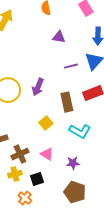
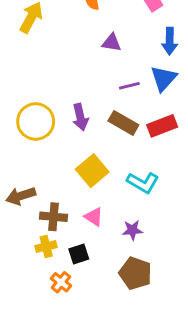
purple arrow: (38, 87) -> (80, 117), turned -36
brown rectangle: (67, 102) -> (123, 123), moved, turned -48
yellow square: (46, 123) -> (92, 171), size x1.5
brown cross: (20, 154) -> (54, 217), turned 30

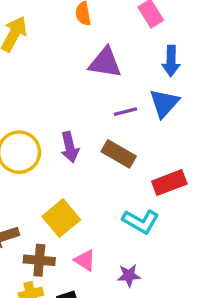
purple triangle: (112, 43) -> (105, 63), size x1.5
red rectangle: (162, 126) -> (169, 183), moved
yellow square: (92, 171) -> (61, 218), moved

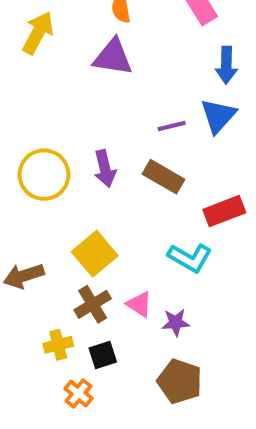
purple triangle: (105, 63) -> (113, 57), moved
brown cross: (39, 260) -> (93, 304), moved, turned -36
pink triangle: (85, 260) -> (139, 304), moved

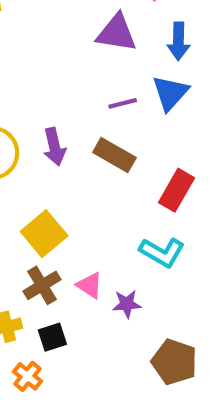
purple triangle: (113, 57) -> (116, 33), moved
red rectangle: (224, 211) -> (176, 190), turned -39
cyan L-shape: (190, 258) -> (162, 252), moved
brown pentagon: (180, 381) -> (174, 362), moved

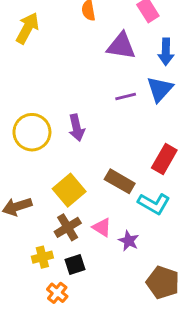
brown rectangle: (114, 155) -> (120, 181), moved
purple star: (127, 304) -> (129, 241), turned 30

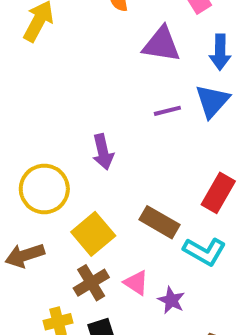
yellow circle: (32, 132) -> (44, 189), moved

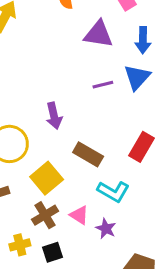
brown rectangle: (160, 222) -> (88, 154), moved
cyan L-shape: (204, 251) -> (113, 191), moved

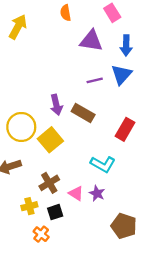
brown rectangle: (88, 154) -> (83, 113), moved
yellow square: (47, 178) -> (50, 140), moved
pink triangle: (79, 215) -> (76, 193), moved

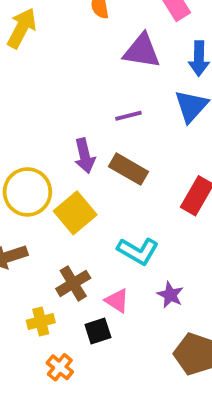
purple line: (95, 80) -> (128, 116), moved
cyan L-shape: (103, 164) -> (138, 251), moved
purple star: (97, 193) -> (170, 295), moved
black square: (55, 212) -> (98, 331), moved

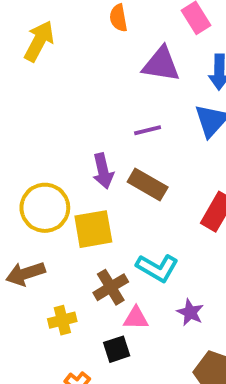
yellow square: (75, 213) -> (93, 229), turned 30
brown cross: (73, 283) -> (111, 287), moved
pink triangle: (117, 301) -> (136, 318), turned -32
yellow cross: (41, 322) -> (62, 320), moved

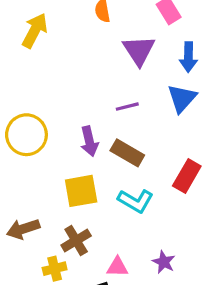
purple triangle: (161, 64) -> (139, 50), turned 48
yellow circle: (45, 208) -> (26, 135), moved
cyan L-shape: (157, 268) -> (136, 201), moved
brown cross: (111, 287) -> (76, 241), moved

